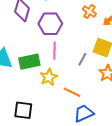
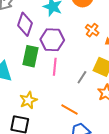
green rectangle: (29, 62) -> (31, 56), moved, turned -70
yellow star: (49, 77) -> (28, 100), moved

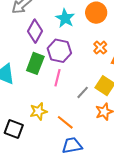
yellow star: (28, 100) -> (39, 111), moved

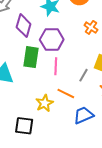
orange line: (65, 122) -> (66, 94), moved
blue trapezoid: (72, 145) -> (84, 115), moved

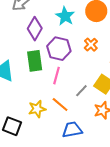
orange cross: (91, 27) -> (91, 45), moved
green rectangle: (31, 57) -> (35, 61), turned -30

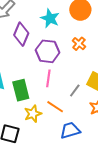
green rectangle: (35, 61) -> (21, 90), moved

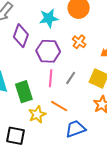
cyan star: (50, 18) -> (49, 18), turned -30
gray line: (75, 90) -> (71, 78), moved

